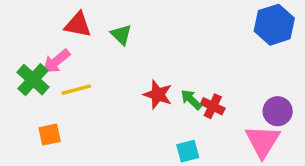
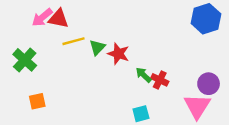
green triangle: (121, 35) -> (97, 47), moved, turned 30
pink arrow: (56, 61) -> (42, 17), moved
yellow line: (76, 90) -> (73, 41), moved
red star: (158, 95) -> (118, 54), moved

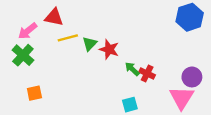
pink arrow: (42, 17) -> (28, 31), moved

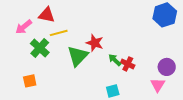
green triangle: (90, 44) -> (78, 56), moved, size x1.6
green cross: (23, 55) -> (40, 48), moved
pink triangle: (182, 98) -> (158, 85), size x0.7

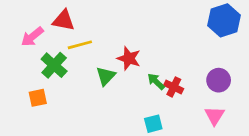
green triangle: (78, 56) -> (106, 76), size x0.7
purple circle: (167, 67) -> (219, 80), moved
orange square: (30, 81) -> (38, 98), moved

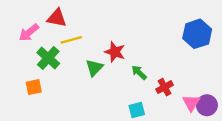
blue hexagon: (224, 20) -> (197, 34), moved
purple circle: (219, 80) -> (207, 105), moved
red cross: (174, 87) -> (165, 87), moved, turned 35

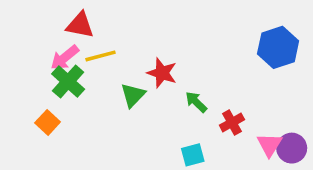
pink arrow: (29, 33) -> (65, 58), moved
orange square: (34, 87) -> (48, 122), turned -35

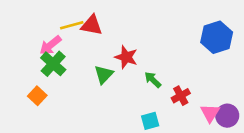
red triangle: (80, 25) -> (92, 25), moved
yellow line: (100, 56) -> (72, 25), moved

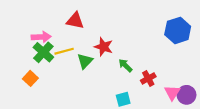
yellow line: (72, 25) -> (64, 51), moved
pink arrow: (50, 45) -> (41, 37), turned -144

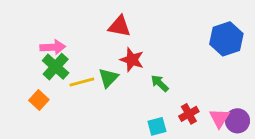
red triangle: (75, 21) -> (119, 26), moved
yellow line: (64, 51) -> (82, 82), moved
red cross: (148, 78) -> (189, 114), moved

